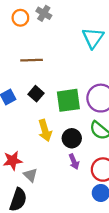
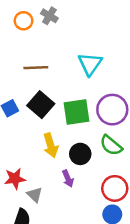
cyan triangle: (93, 38) -> (90, 64), moved
black square: (36, 94) -> (41, 105), size x1.5
purple arrow: (74, 162) -> (68, 179), moved

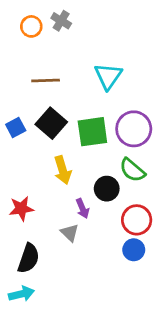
black circle: (80, 154) -> (107, 189), moved
gray triangle: (35, 195) -> (70, 233), moved

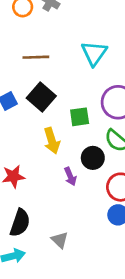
green square: (92, 132) -> (80, 117), moved, size x0.7
gray triangle: (70, 233) -> (60, 240), moved

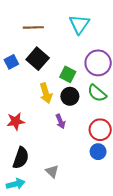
green square: (80, 117) -> (68, 74), turned 35
black circle: (93, 158) -> (70, 96), moved

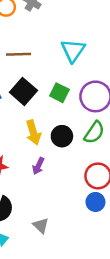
green square: (68, 74) -> (59, 93), moved
green semicircle: (97, 93) -> (94, 132), turned -96
purple arrow: (60, 121) -> (38, 166), moved, turned 48

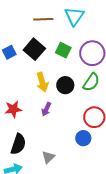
brown line: (18, 54) -> (43, 19), moved
blue circle: (95, 202) -> (83, 138), moved
gray triangle: (41, 226) -> (48, 157), turned 32

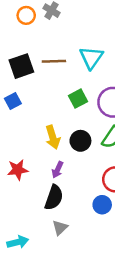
black square: (34, 49) -> (21, 66), moved, turned 30
green square: (63, 50) -> (78, 99), turned 35
black semicircle: (18, 144) -> (54, 197), moved

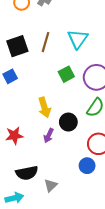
brown line: (54, 61) -> (45, 42), turned -72
black circle: (80, 141) -> (68, 122), moved
black semicircle: (54, 197) -> (27, 173), moved, turned 60

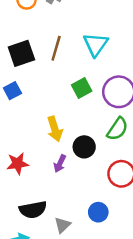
blue circle: (87, 166) -> (98, 212), moved

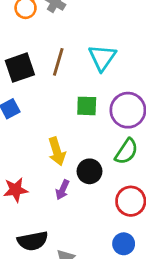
green square: (82, 88) -> (87, 106), turned 30
blue circle: (98, 212) -> (124, 244), moved

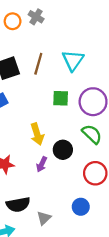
green semicircle: (126, 151) -> (92, 134), turned -80
blue circle: (124, 244) -> (81, 207), moved

